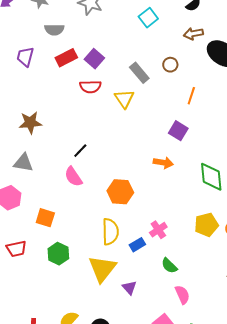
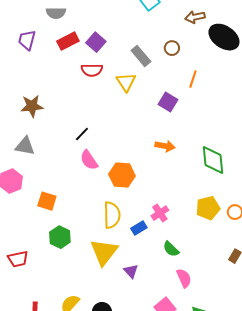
purple square: (178, 131) -> (168, 102), moved
pink semicircle: (73, 177) -> (89, 160), moved
red trapezoid: (16, 249) -> (18, 259), moved

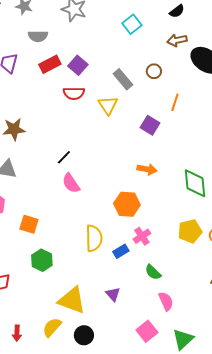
orange hexagon: (122, 175) -> (127, 204), moved
yellow triangle: (104, 252) -> (72, 300), moved, turned -48

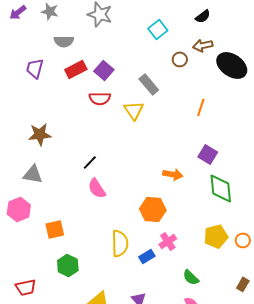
brown circle: (154, 71) -> (180, 59), moved
purple square: (150, 125) -> (208, 154), moved
orange square: (29, 224) -> (55, 229), turned -30
green semicircle: (153, 272) -> (191, 277), moved

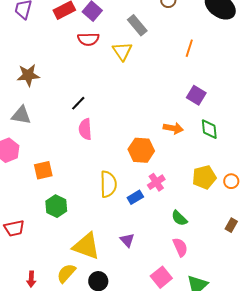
orange arrow: (173, 174) -> (173, 128), moved
pink semicircle: (97, 188) -> (85, 129), turned 30
green diamond: (221, 188) -> (209, 129), size x0.7

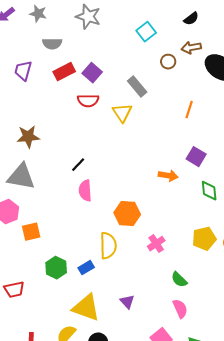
gray triangle: (21, 115) -> (21, 177), size x1.4
orange arrow: (173, 128) -> (168, 176), moved
orange hexagon: (141, 150) -> (127, 214), moved
orange square: (43, 170) -> (31, 232), moved
blue rectangle: (135, 197) -> (86, 268), moved

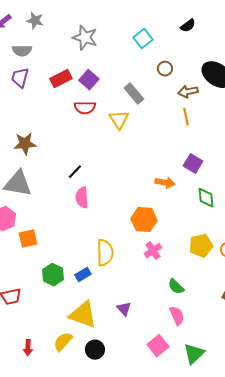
gray star: (88, 17) -> (85, 38), moved
gray semicircle: (52, 44) -> (22, 51), moved
brown arrow: (191, 48) -> (188, 92), moved
orange line: (189, 110) -> (186, 117), turned -30
orange hexagon: (127, 214) -> (144, 220), moved

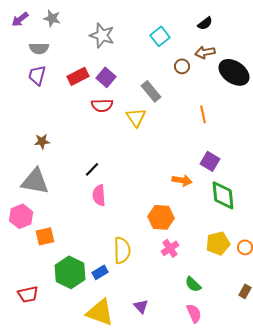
brown arrow: (188, 92) -> (205, 52), moved
brown star: (25, 144) -> (42, 141), size x0.7
green diamond: (206, 198) -> (223, 195), size x1.4
green hexagon: (53, 275) -> (70, 272), size x1.4

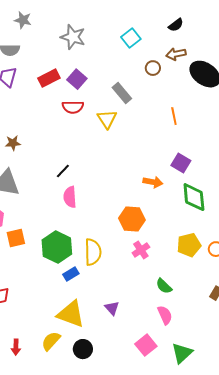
green hexagon: (70, 272) -> (57, 247), moved

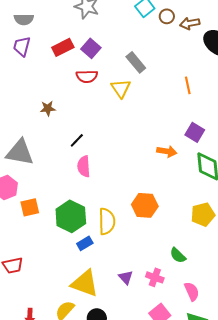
brown circle: (153, 68) -> (167, 16), moved
brown star: (13, 143) -> (48, 108), moved
orange hexagon: (132, 219) -> (145, 205), moved
pink cross: (141, 250) -> (155, 277), moved, turned -36
pink semicircle: (165, 315) -> (192, 291), moved

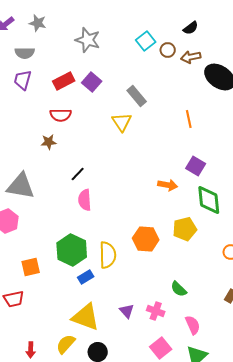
red semicircle: (87, 76) -> (61, 115), moved
orange square: (30, 207) -> (31, 267), moved
yellow pentagon: (203, 214) -> (185, 229), moved

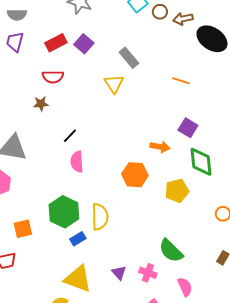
orange line: (189, 119) -> (181, 81), turned -60
orange hexagon: (146, 239) -> (135, 175), moved
green semicircle: (179, 289) -> (171, 251), size x1.5

